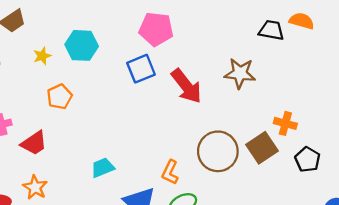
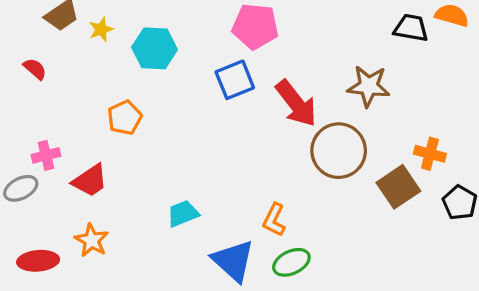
yellow star: (42, 56) -> (101, 29), moved
brown circle: (218, 151) -> (339, 151), moved

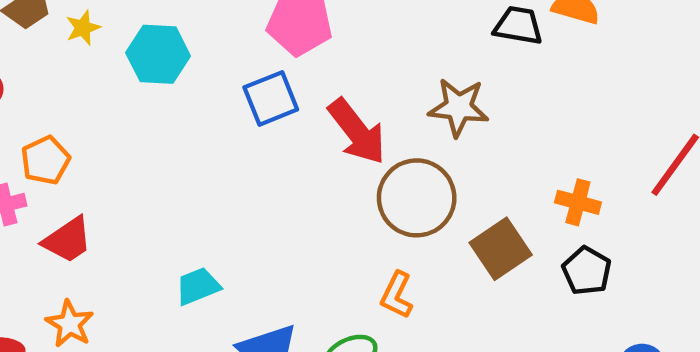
orange pentagon: (125, 118) -> (45, 160), moved
orange cross: (430, 154) -> (578, 202), moved
orange L-shape: (274, 220) -> (397, 295), moved

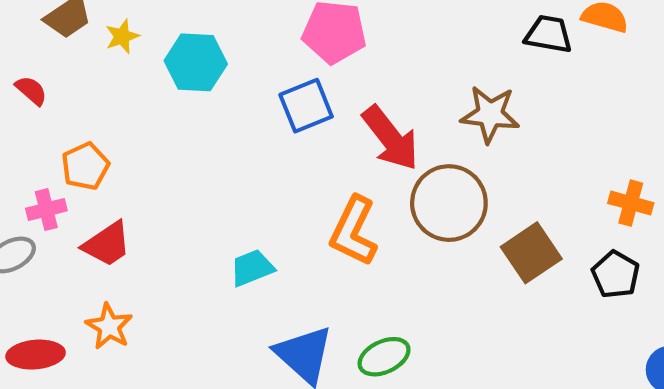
orange cross: (578, 202) -> (631, 203), moved
cyan trapezoid: (198, 286) -> (252, 268), moved
orange L-shape: (397, 295) -> (354, 231), moved, size x1.5

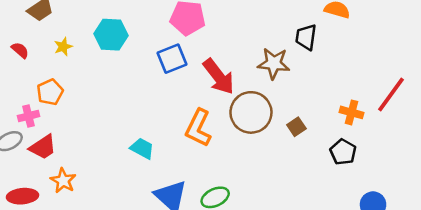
black trapezoid: (549, 34) -> (306, 37), moved, turned -92
yellow star: (122, 36) -> (63, 47), moved
red trapezoid: (107, 244) -> (43, 147), moved
brown square: (531, 253) -> (296, 127), moved, size x0.6
cyan trapezoid: (252, 268) -> (142, 148), turned 50

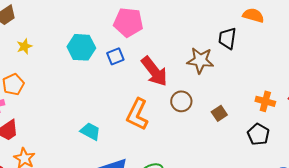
cyan hexagon: (111, 35) -> (81, 47), moved
blue square: (172, 59) -> (115, 56), size x0.7
brown circle: (251, 112) -> (181, 101), size x0.6

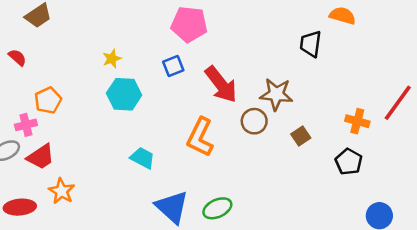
yellow star: (24, 46) -> (112, 59), moved
cyan hexagon: (81, 47) -> (124, 94), moved
brown star: (200, 60) -> (276, 94), moved

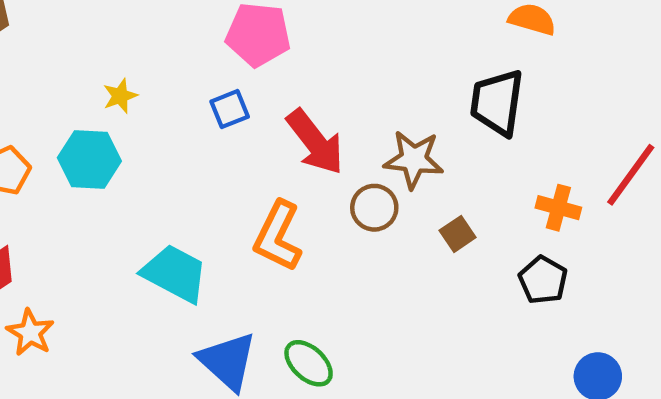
black trapezoid: (311, 44) -> (497, 102), moved, size x1.4
cyan hexagon: (124, 94) -> (89, 159), moved
cyan trapezoid: (143, 158) -> (175, 273), size x1.5
green ellipse: (217, 208) -> (309, 363), turned 68

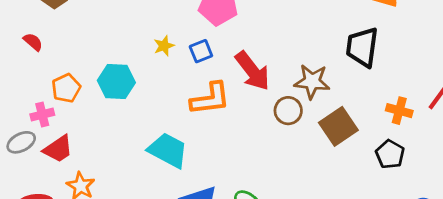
yellow star: (120, 96) -> (164, 46), moved
brown square: (458, 234) -> (338, 126), size x1.8
orange L-shape: (278, 236) -> (210, 99), moved, turned -123

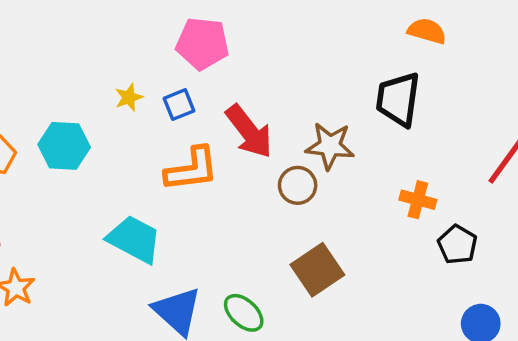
orange cross: (399, 111) -> (418, 200), moved
brown square: (338, 126) -> (317, 270), moved
black pentagon: (390, 154) -> (457, 245), moved

